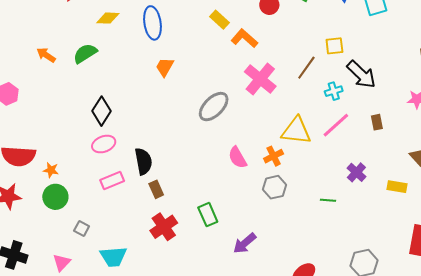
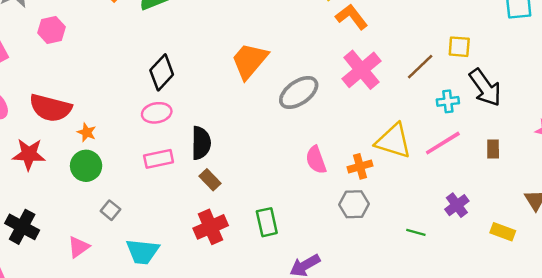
orange trapezoid: (165, 67) -> (250, 61), moved, size x1.6
brown rectangle: (156, 189) -> (210, 180), turned -30

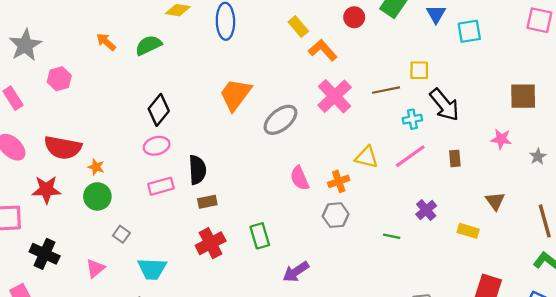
brown line: (420, 67) -> (386, 90), turned 36
yellow triangle: (393, 141) -> (367, 157), size x0.7
brown rectangle: (210, 180) -> (207, 202), turned -54

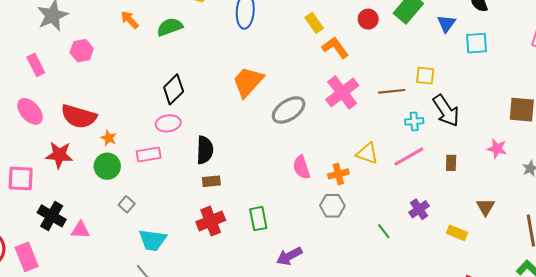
pink rectangle: (161, 186) -> (149, 155), moved
green line: (392, 236) -> (384, 231), turned 35
pink triangle: (95, 268) -> (80, 230), moved, turned 36

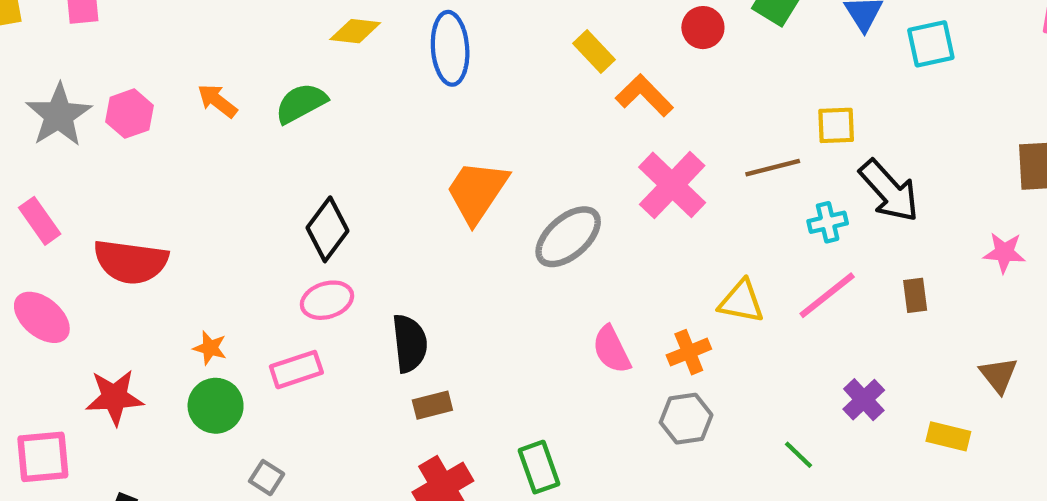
pink hexagon: (82, 51) -> (130, 114), moved
red semicircle: (79, 116) -> (131, 262), moved

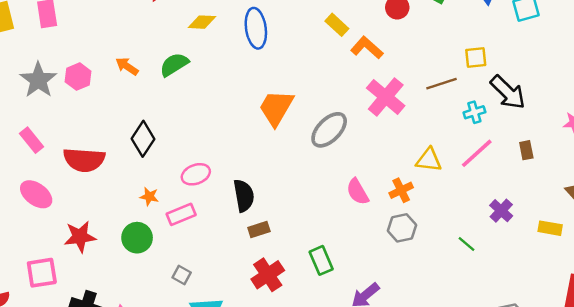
black diamond: (328, 229) -> (143, 139), moved
orange star: (210, 348) -> (149, 197), moved
gray square: (267, 478) -> (182, 275), moved

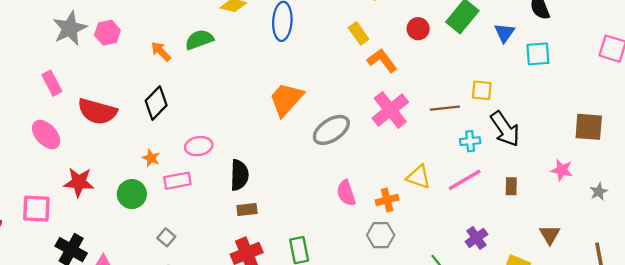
orange arrow: (127, 66) -> (161, 51), moved

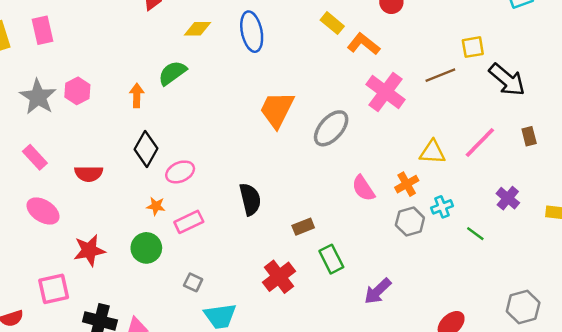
orange arrow: (161, 51) -> (137, 95), turned 60
red semicircle: (97, 111) -> (89, 174), size x0.7
cyan cross: (470, 141) -> (442, 207), moved
pink ellipse: (199, 146) -> (180, 172), moved
brown rectangle: (247, 209) -> (303, 227), moved

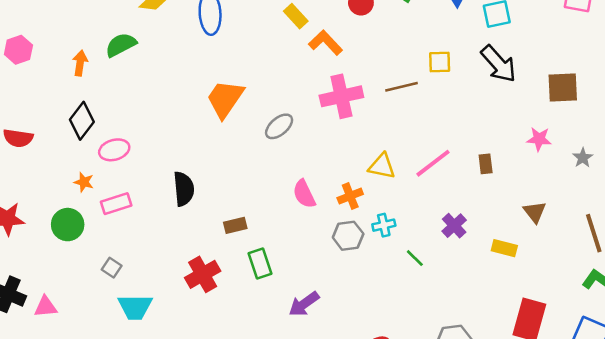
black arrow: (507, 80) -> (499, 64), moved
pink cross: (385, 92) -> (341, 96), turned 33
gray ellipse: (331, 128) -> (279, 126), size x0.7

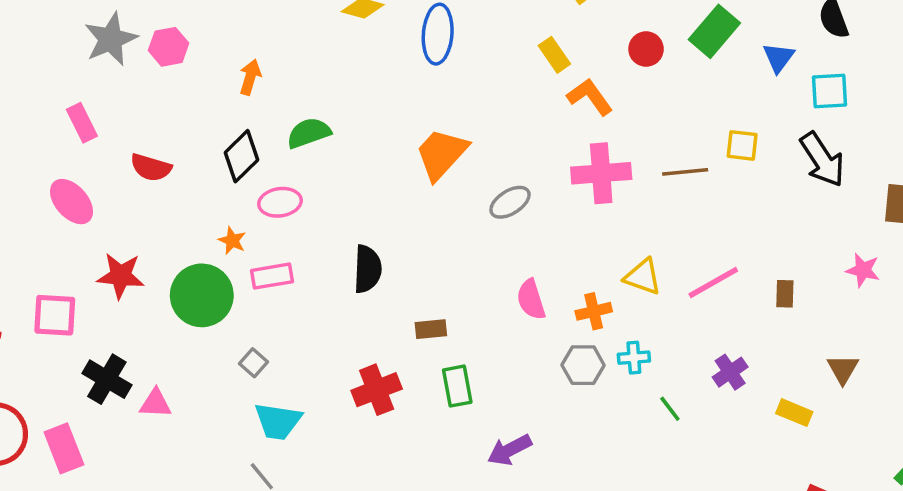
green semicircle: (121, 45) -> (309, 133), moved
green circle: (68, 225) -> (202, 295), size x1.4

